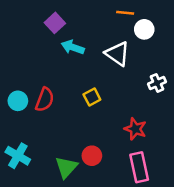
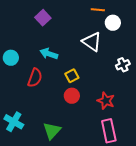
cyan arrow: (73, 47) -> (49, 54), moved
cyan circle: (18, 101) -> (11, 58), moved
red circle: (92, 156) -> (72, 96), moved

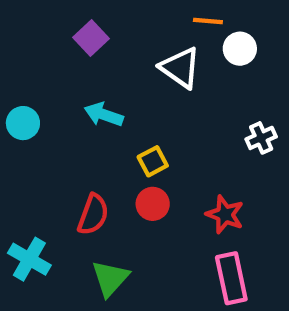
white triangle: (92, 42) -> (180, 68), moved
red semicircle: (35, 78) -> (93, 214), moved

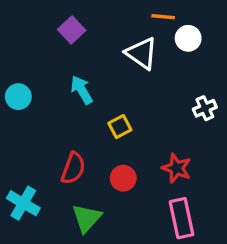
cyan arrow: (104, 115) -> (82, 90), turned 40
red circle: (153, 204) -> (123, 178), moved

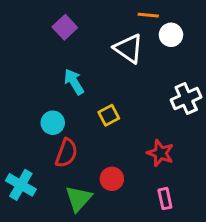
cyan circle: (18, 97) -> (53, 123), moved
white cross: (205, 108) -> (186, 98), size x1.4
red circle: (123, 178) -> (112, 179), moved
pink rectangle: (182, 218) -> (165, 199), size x0.6

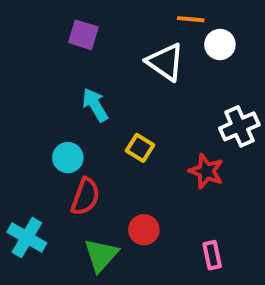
purple square: (65, 27) -> (83, 35), turned -30
yellow square: (109, 115) -> (140, 148), turned -30
red star: (160, 153) -> (206, 171), moved

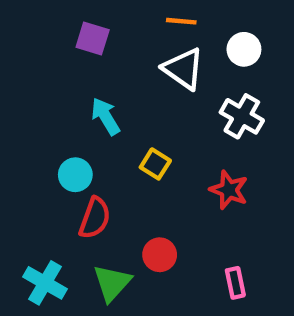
orange line: (191, 19) -> (181, 21), moved
white cross: (239, 126) -> (242, 116), moved, turned -36
cyan cross: (27, 238) -> (45, 283), moved

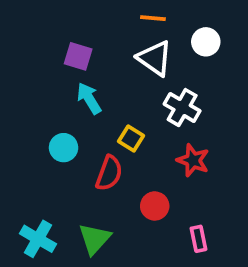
purple square: (93, 39) -> (78, 56), moved
white cross: (242, 116) -> (182, 107), moved
red semicircle: (95, 218) -> (109, 173), moved
red circle: (160, 255) -> (155, 206), moved

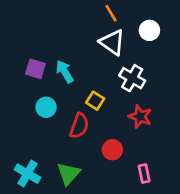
orange line: (153, 18) -> (111, 13), turned 54
purple square: (78, 56) -> (35, 69), moved

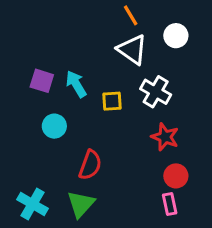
yellow square: (95, 101) -> (112, 101), moved, turned -36
red semicircle: (79, 126) -> (90, 165), moved
red circle: (112, 150) -> (176, 176), moved

